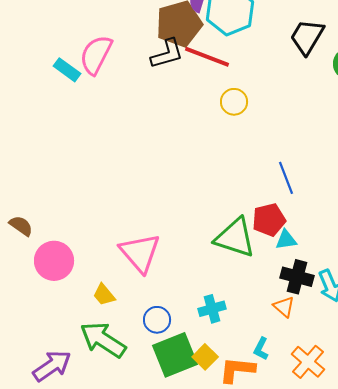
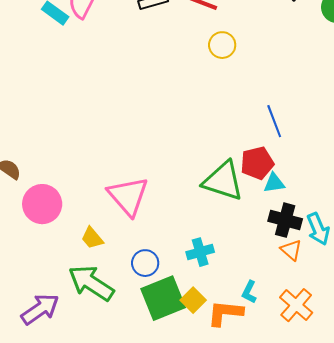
orange triangle: (284, 307) -> (291, 250), moved

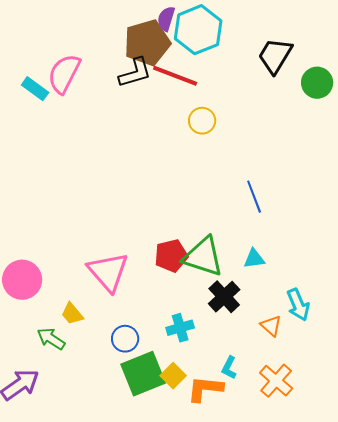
red pentagon: (257, 163) -> (171, 256), moved
black cross: (285, 220) -> (224, 297), moved, turned 32
green arrow: (91, 283) -> (51, 339), moved, size x0.6

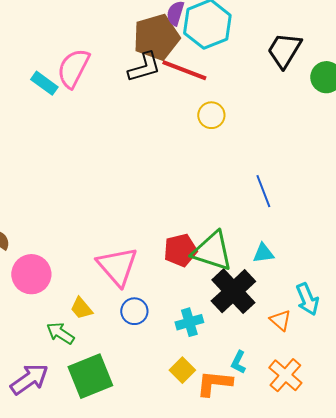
black cross: (224, 297) -> (233, 291), size x1.4
blue circle: (125, 339) -> (134, 311), moved
green square: (143, 374) -> (90, 376), moved

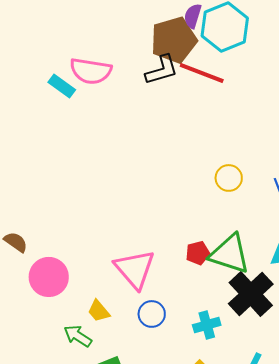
pink semicircle: (73, 68) -> (91, 71), turned -108
yellow circle: (211, 115) -> (229, 178), moved
red pentagon: (180, 250) -> (198, 253), size x0.7

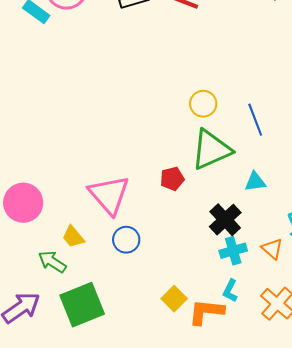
green triangle: (230, 254) -> (211, 150), moved, turned -42
black cross: (251, 294) -> (225, 220), size x0.7
cyan cross: (207, 325) -> (233, 251), moved

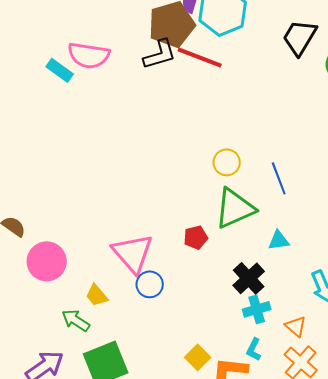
blue circle: (126, 240) -> (150, 284), moved
orange triangle: (272, 249) -> (296, 326), moved

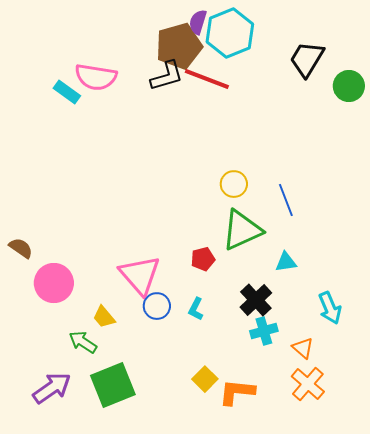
cyan L-shape: (254, 349) -> (196, 309), moved

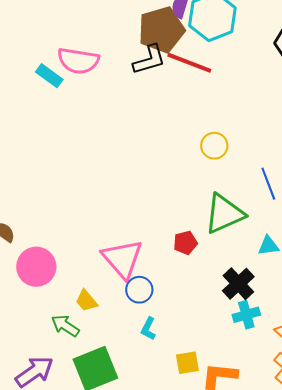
yellow circle: (234, 184) -> (214, 146), moved
cyan L-shape: (196, 309) -> (148, 329), moved
yellow square: (205, 379) -> (187, 363), turned 35

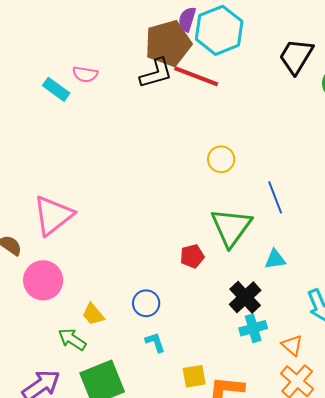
pink semicircle: (78, 61) -> (85, 74), size x0.6
green triangle: (224, 214) -> (231, 227), turned -30
pink triangle: (122, 259) -> (53, 215), moved, turned 33
cyan L-shape: (148, 329) -> (155, 342), turned 135

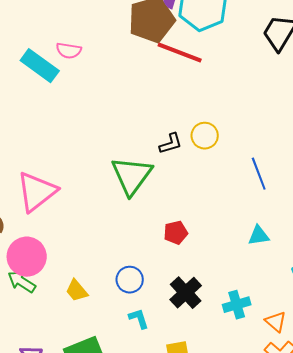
black L-shape: (156, 73) -> (171, 144), moved, size x0.7
cyan rectangle: (56, 89) -> (40, 66), size x1.4
green triangle: (231, 227) -> (132, 176), moved
black cross: (245, 297) -> (186, 293), moved
green arrow: (72, 339) -> (22, 282), moved

